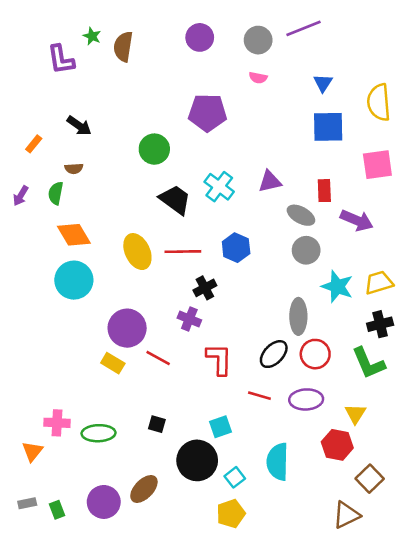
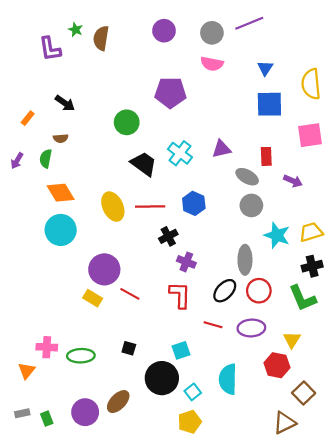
pink semicircle: (258, 78) -> (212, 64), size x1.5
purple arrow: (357, 220) -> (293, 181), size x0.7
purple cross: (189, 319) -> (186, 262), moved

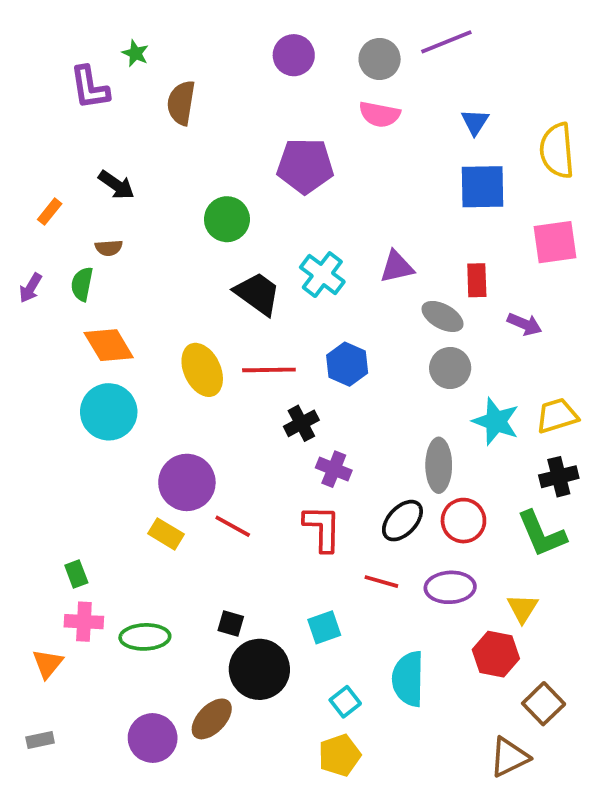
brown semicircle: (101, 38) -> (181, 103), moved
black circle: (162, 378) -> (259, 669), moved
green rectangle: (47, 419) -> (76, 574), moved

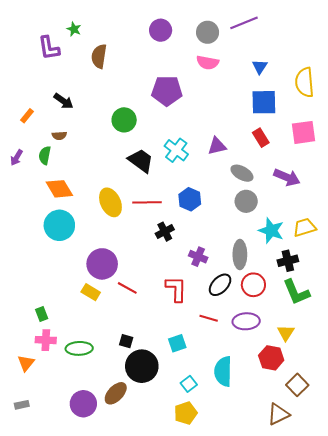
red rectangle: (477, 280) -> (261, 138), moved, turned -30
purple arrow: (525, 324) -> (287, 177), size x1.4
purple cross: (334, 469) -> (198, 257), moved
black cross: (559, 477) -> (288, 261), moved

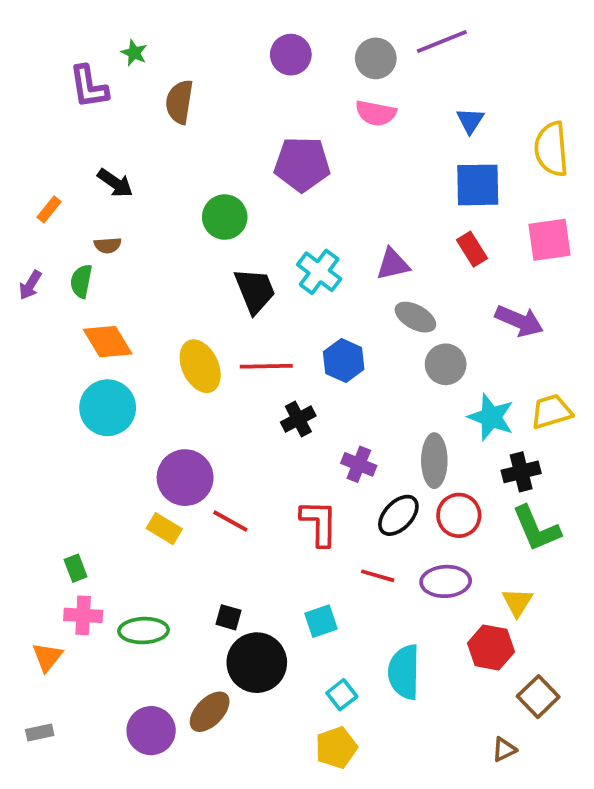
black trapezoid: (141, 161) -> (255, 291), turned 32
gray ellipse: (242, 173) -> (415, 317), moved
brown triangle: (278, 414) -> (504, 749), size x0.6

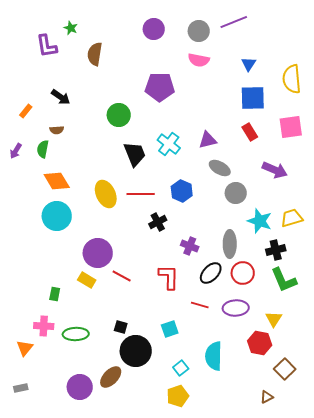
green rectangle: (76, 568) -> (55, 294), moved, turned 32

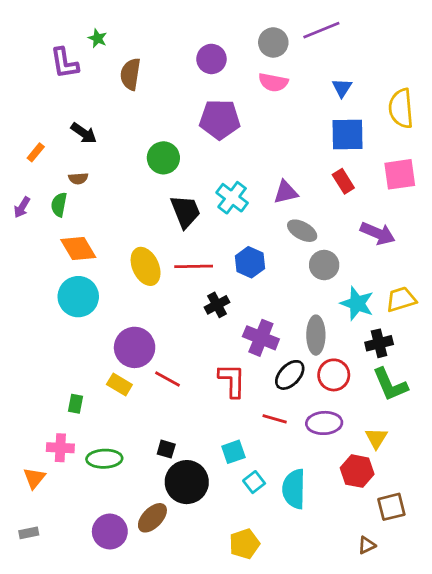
purple circle: (154, 29) -> (211, 59), moved
purple cross: (190, 246) -> (261, 338), size x1.4
cyan square: (181, 368) -> (254, 482), moved
brown square: (285, 369) -> (391, 507), turned 30

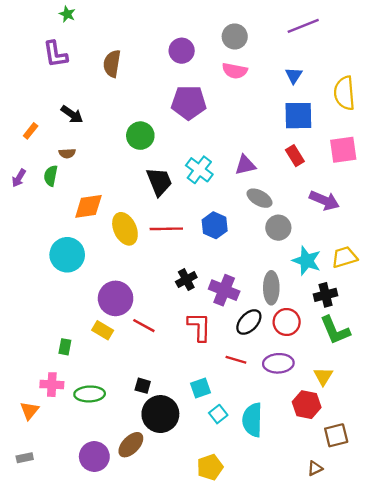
purple line: (321, 30) -> (303, 26), moved
green star: (97, 38) -> (67, 14), moved
orange diamond: (78, 249) -> (88, 206), moved, turned -68
black cross: (217, 305) -> (186, 280), moved

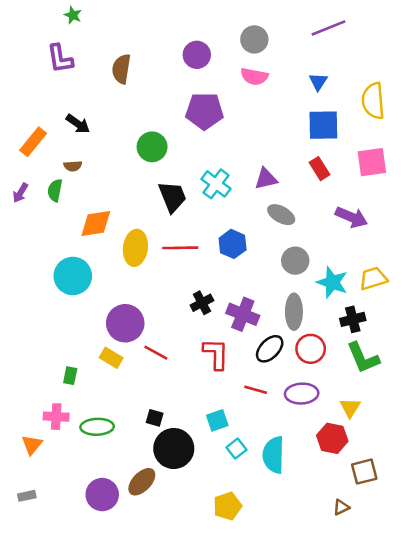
orange rectangle: (31, 131) -> (33, 142), size x1.6
gray circle: (278, 228) -> (295, 261), moved
yellow ellipse: (125, 229) -> (135, 248), turned 32

